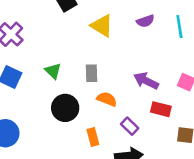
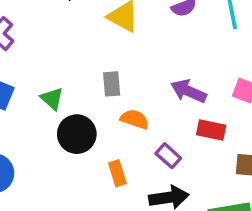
green triangle: (53, 71) -> (52, 99), moved

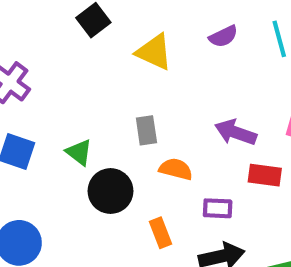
purple rectangle: (168, 156) -> (218, 208), turned -35

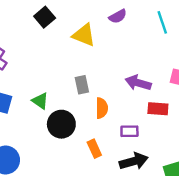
purple semicircle: (223, 36) -> (118, 16), moved
orange semicircle: (176, 169) -> (102, 108), turned 78

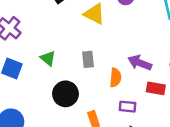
green triangle: (40, 101) -> (48, 58), moved
orange semicircle: (102, 108) -> (115, 78), moved

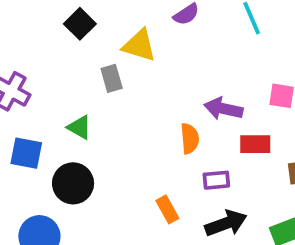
gray rectangle: (88, 59) -> (112, 78), moved
black circle: (66, 94) -> (73, 183), moved

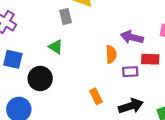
green triangle: (80, 127) -> (56, 47), moved
purple rectangle: (216, 180) -> (130, 72), moved

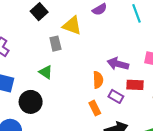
purple rectangle: (130, 72) -> (116, 96), turned 32
orange rectangle: (96, 96) -> (95, 108), moved

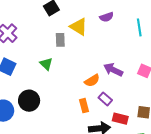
orange semicircle: (98, 80) -> (92, 81), turned 49
red rectangle: (135, 85) -> (120, 119), moved
black circle: (31, 102) -> (29, 101), moved

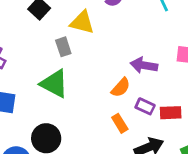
green triangle: (46, 64) -> (54, 84), size x1.6
red rectangle: (120, 119) -> (171, 113), moved

